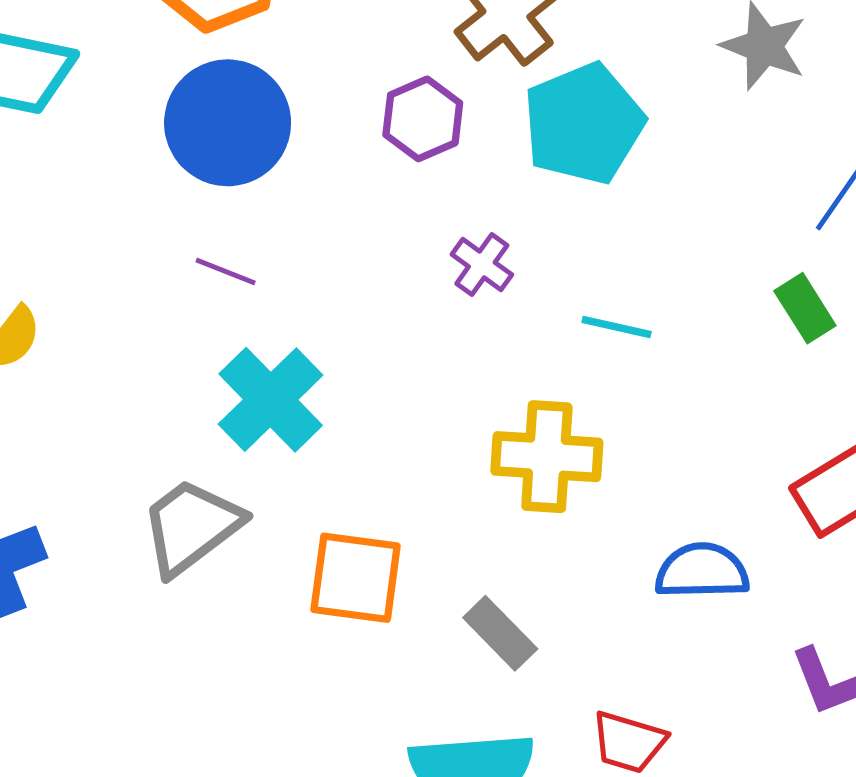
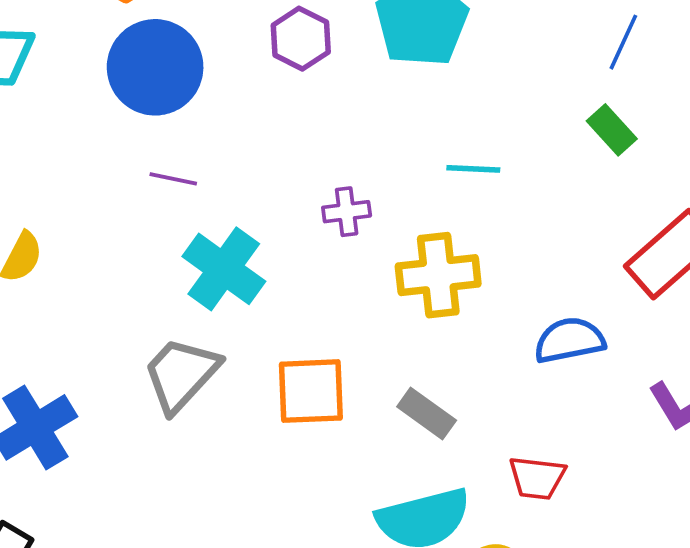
purple cross: (482, 264) -> (347, 212), moved, turned -33

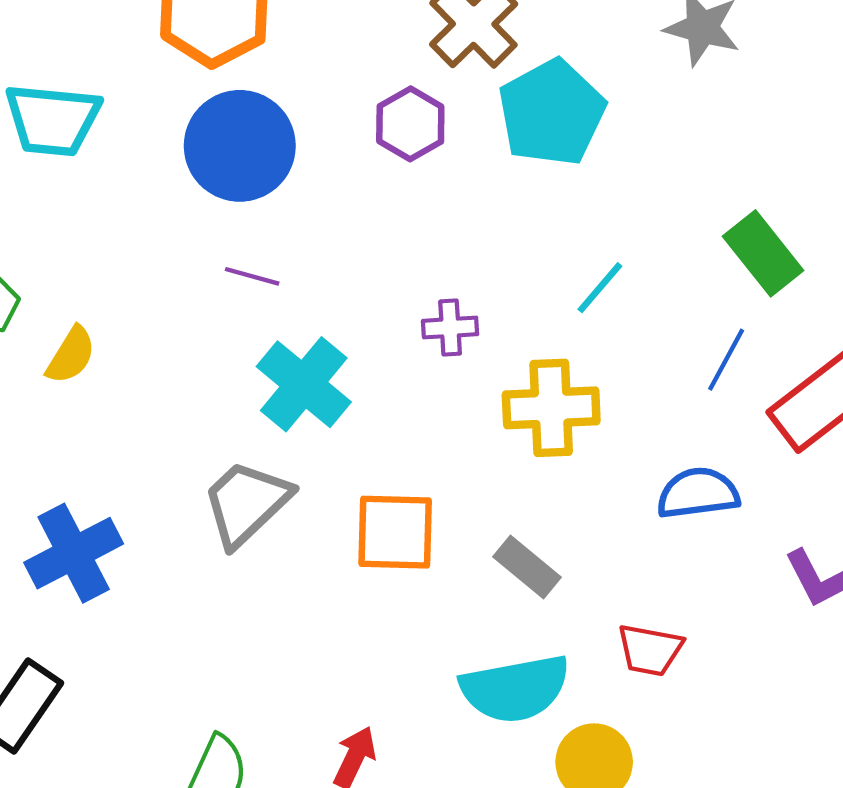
blue line: (623, 42) -> (726, 360), moved
green rectangle: (612, 130) -> (763, 253), size x1.4
cyan line: (473, 169) -> (600, 288), turned -56

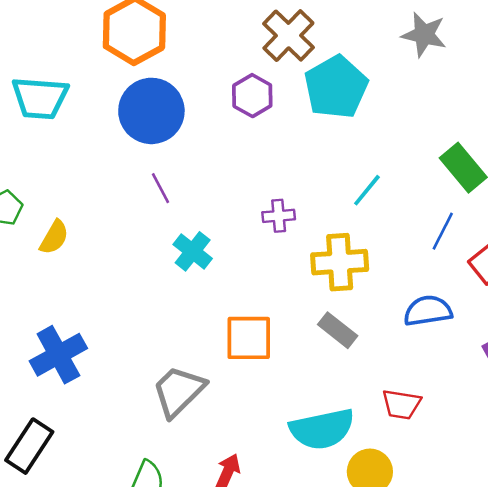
purple line: (252, 276) -> (161, 188), turned 48
cyan cross: (304, 384) -> (193, 251), size x0.7
gray trapezoid: (246, 503) -> (179, 391), moved
gray rectangle: (527, 567) -> (338, 330), moved

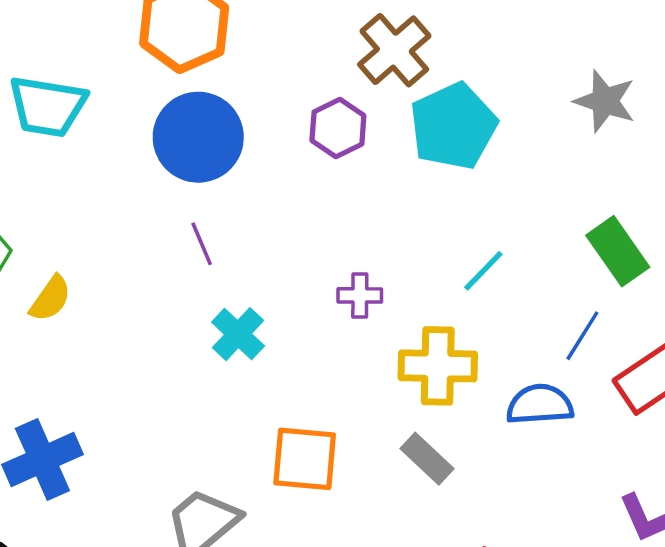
gray star: (424, 35) -> (605, 101), moved
blue semicircle: (428, 311) -> (540, 405), moved

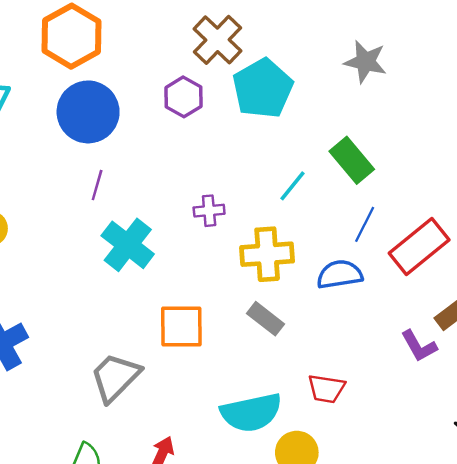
purple line: (202, 244) -> (97, 185), turned 44
green rectangle: (618, 251) -> (352, 160), moved
cyan cross: (238, 334) -> (128, 245), size x1.4

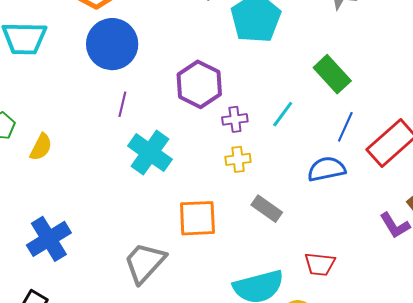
purple hexagon: (184, 97) -> (199, 84), moved, size x1.4
cyan line: (293, 186) -> (283, 114), moved
purple cross: (209, 211) -> (235, 119), moved
yellow cross: (267, 254) -> (238, 159), moved, size x0.6

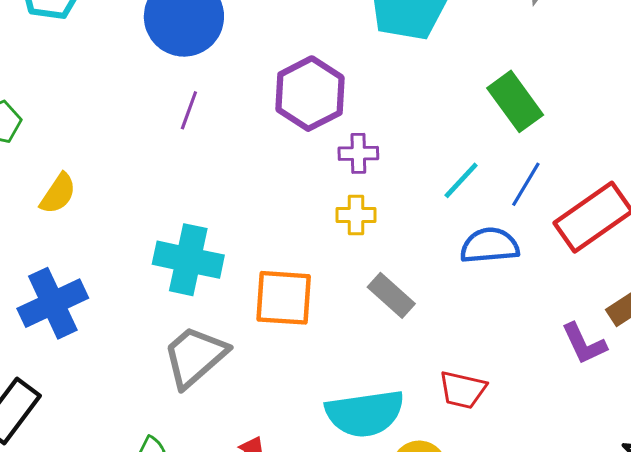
cyan line: (283, 114) -> (461, 180), moved
yellow semicircle: (41, 147) -> (58, 194), moved
cyan cross: (150, 153) -> (188, 260), moved, turned -30

